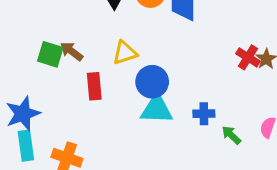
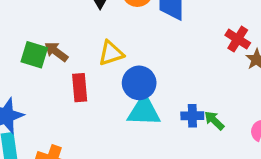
red cross: (248, 57) -> (238, 39), moved
green arrow: (231, 135) -> (214, 120), moved

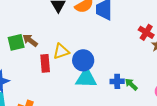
yellow triangle: (111, 53) -> (61, 51), moved
green square: (34, 55) -> (16, 42), turned -30

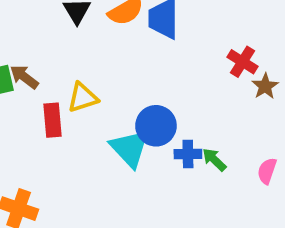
blue circle: (83, 60) -> (156, 126), moved
cyan triangle: (86, 78) -> (130, 148), turned 45

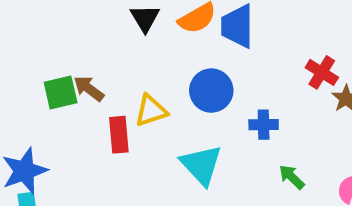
blue circle: (156, 126) -> (211, 91), moved
blue cross: (188, 154) -> (264, 125), moved

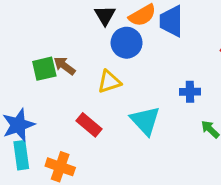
blue circle: (211, 91) -> (127, 43), moved
red rectangle: (119, 135) -> (89, 125), moved, turned -45

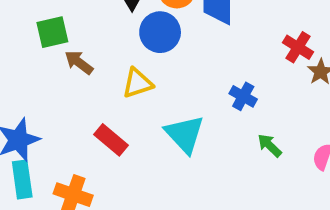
green square: (44, 69) -> (52, 32), moved
blue cross: (190, 92) -> (243, 96), turned 30

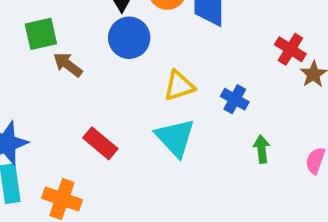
blue circle: (160, 32) -> (129, 38), moved
yellow triangle: (137, 83) -> (179, 86), moved
green arrow: (270, 145) -> (262, 149), turned 40

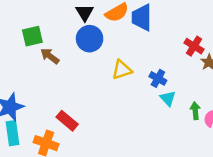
cyan triangle: (175, 138) -> (168, 98), moved, size x0.6
red rectangle: (100, 143) -> (67, 121), moved
green arrow: (262, 149) -> (195, 111), moved

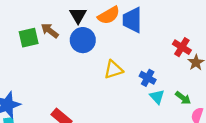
brown arrow: (50, 56) -> (50, 31), moved
green arrow: (195, 111) -> (183, 98), moved, turned 133

